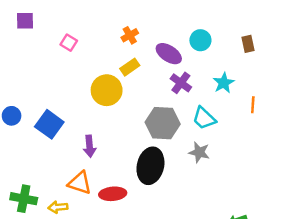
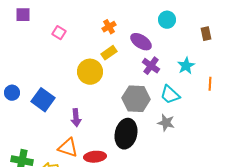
cyan circle: (200, 40) -> (167, 20), moved

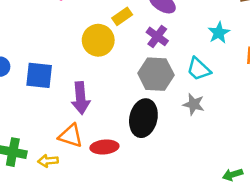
purple cross: (151, 66) -> (157, 36), moved
blue square: (43, 100) -> (39, 75), turned -30
purple arrow: (76, 118) -> (81, 98), size x1.4

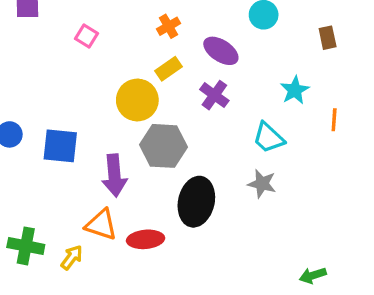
gray hexagon: (156, 74) -> (164, 146), moved
yellow arrow: (48, 161) -> (72, 257), turned 132

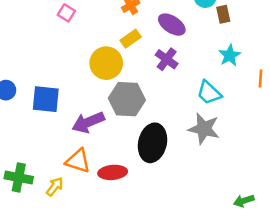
brown rectangle: (328, 38) -> (223, 14), moved
purple arrow: (114, 175) -> (88, 122), turned 72
gray star: (262, 184) -> (204, 129), size x1.4

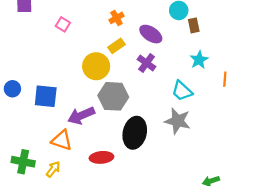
orange triangle: (78, 161) -> (62, 140), moved

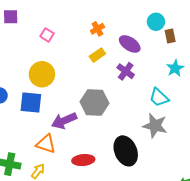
yellow circle: (96, 66) -> (42, 74), moved
black ellipse: (135, 133) -> (126, 151), moved, turned -36

